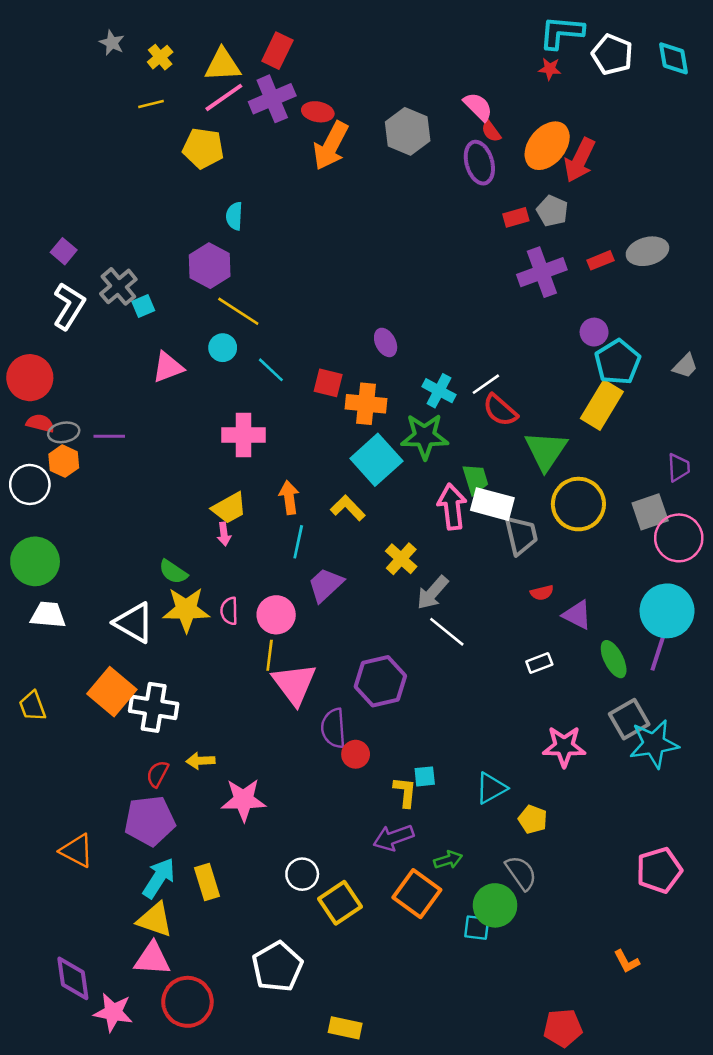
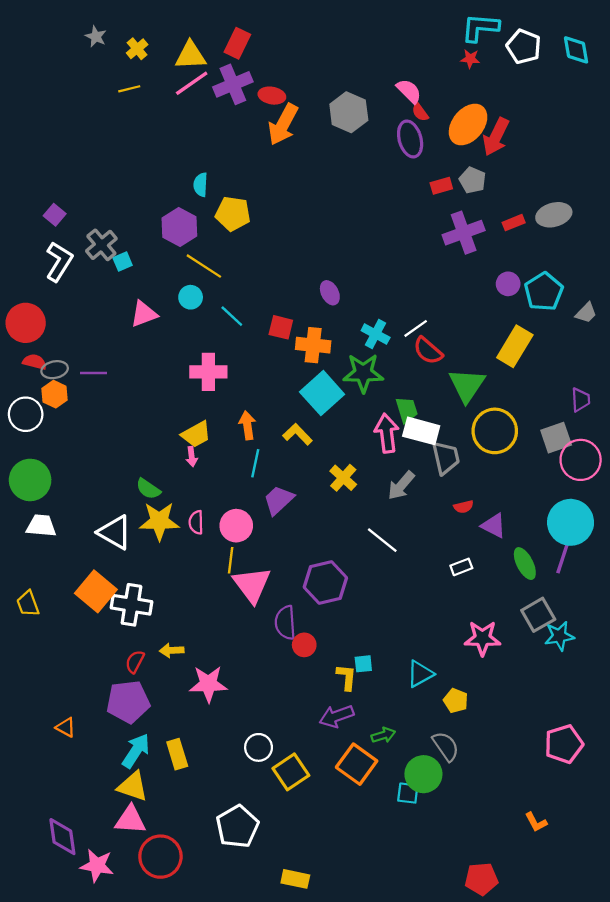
yellow pentagon: (203, 148) -> (233, 214), moved
cyan pentagon: (617, 362) -> (544, 292), moved
gray arrow: (432, 593) -> (401, 486), moved
cyan star: (654, 744) -> (559, 636), size x0.7
orange triangle: (77, 851) -> (66, 727), size x0.7

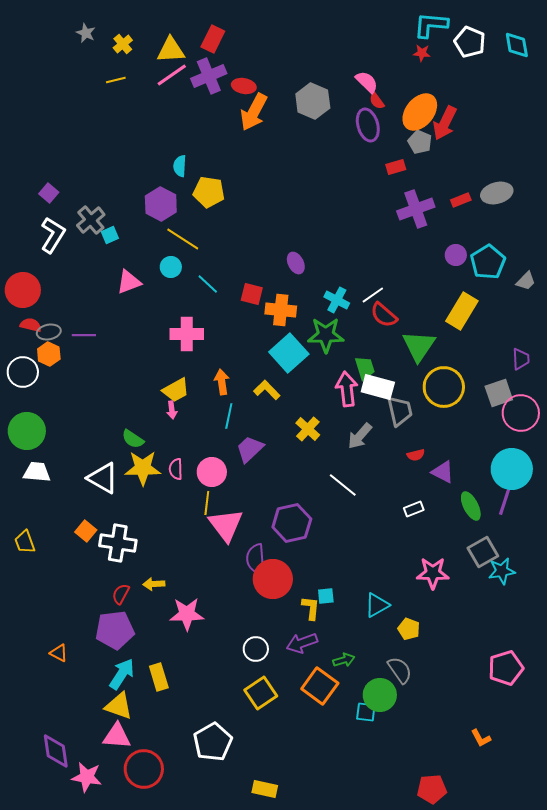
gray pentagon: (472, 180) -> (420, 142), moved
orange square: (96, 591) -> (86, 531), size x0.6
red circle: (304, 645) -> (273, 579), size x1.8
white circle: (259, 747) -> (256, 649), moved

